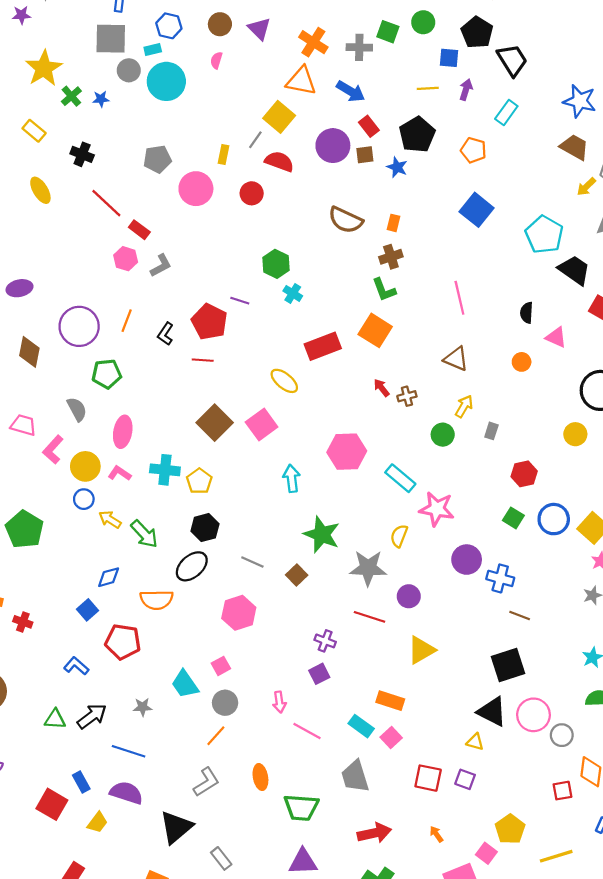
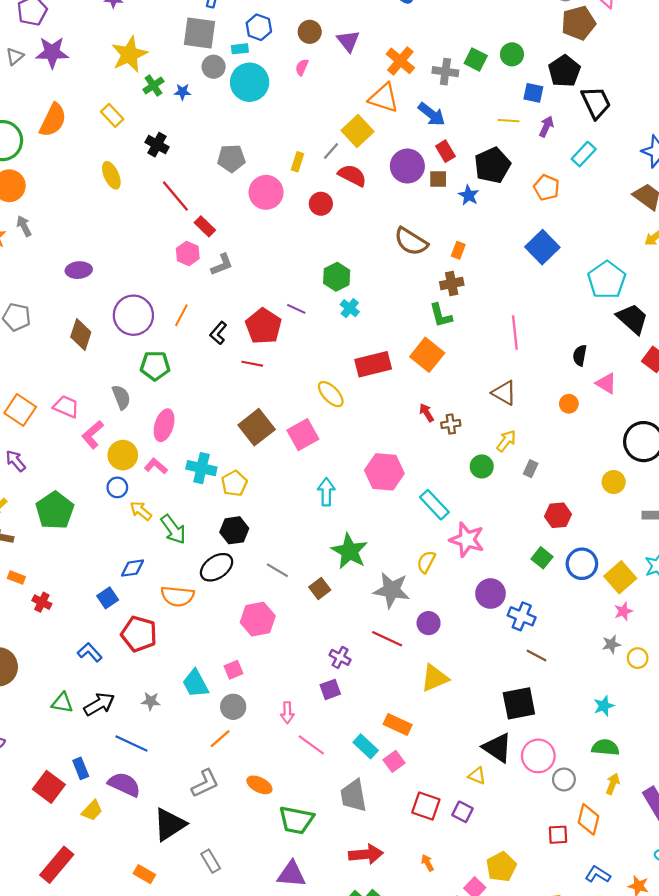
orange ellipse: (260, 777) -> (259, 785), turned -60

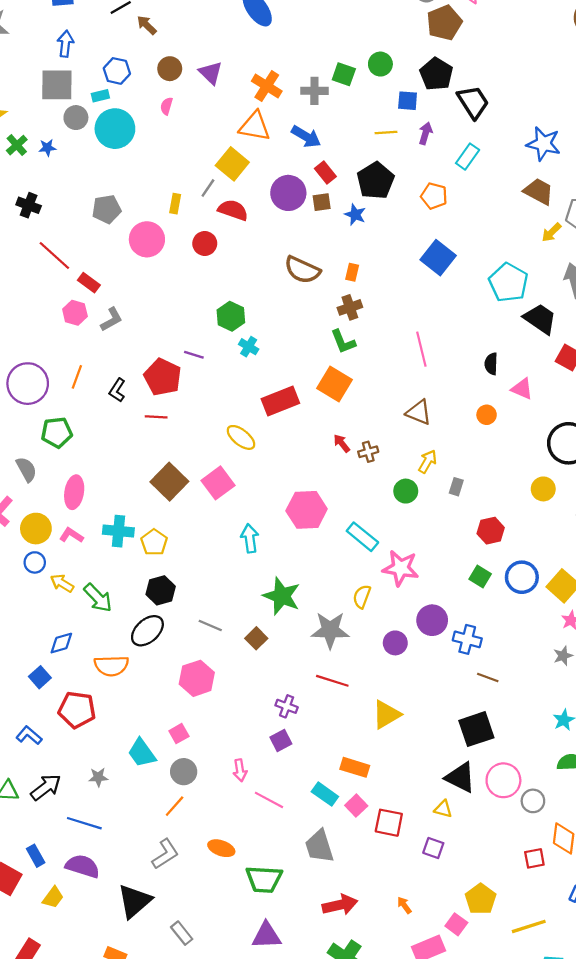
purple circle: (429, 623) -> (395, 643), moved
red square: (426, 806) -> (389, 823), moved

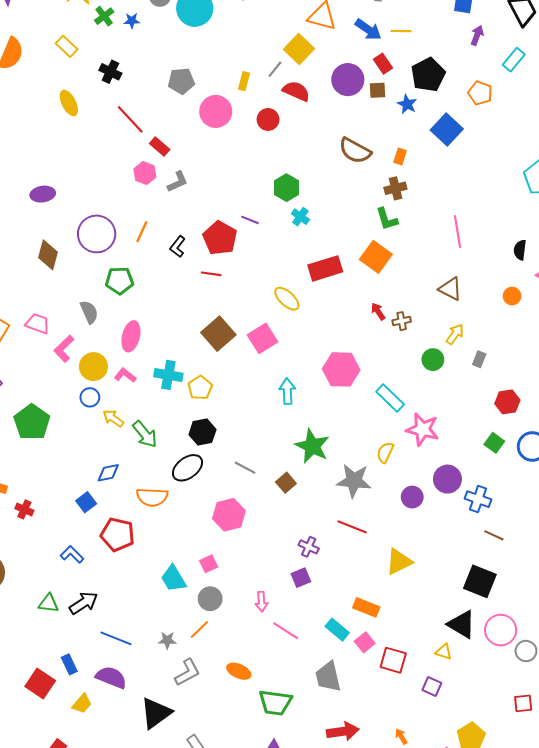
yellow line: (386, 132) -> (401, 31), moved
blue square: (438, 258) -> (447, 129), moved
black square: (476, 729) -> (480, 581), turned 36
gray star: (98, 777) -> (167, 640), moved

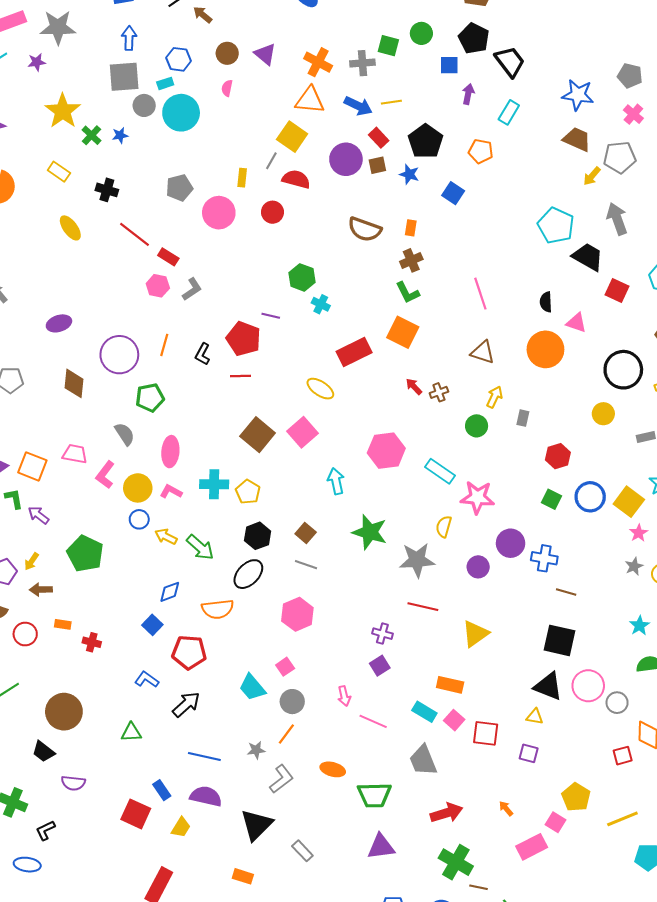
blue square: (447, 129) -> (453, 193), size x0.7
orange circle: (512, 296) -> (545, 349), size x2.0
brown square: (286, 483) -> (306, 533), moved
black arrow: (84, 603) -> (186, 704), moved

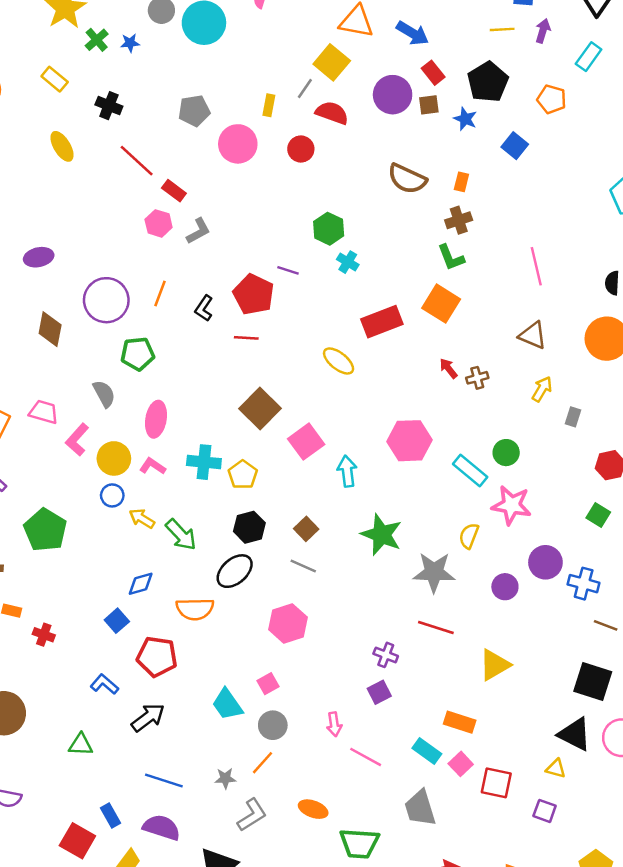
yellow line: (391, 102) -> (502, 29), moved
green circle: (477, 426) -> (506, 453), moved
pink square: (302, 432) -> (306, 442), moved

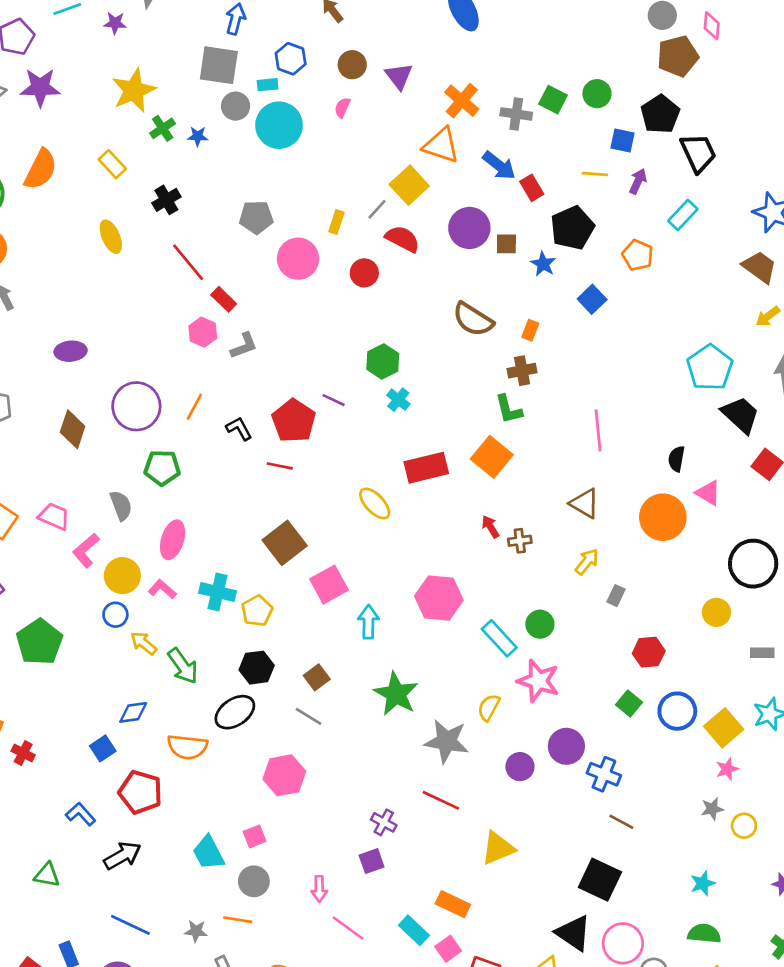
red rectangle: (433, 73) -> (532, 188), moved
black cross: (109, 106) -> (166, 200), turned 30
black L-shape: (204, 308) -> (239, 429), turned 110
orange line: (263, 763) -> (238, 920), turned 50

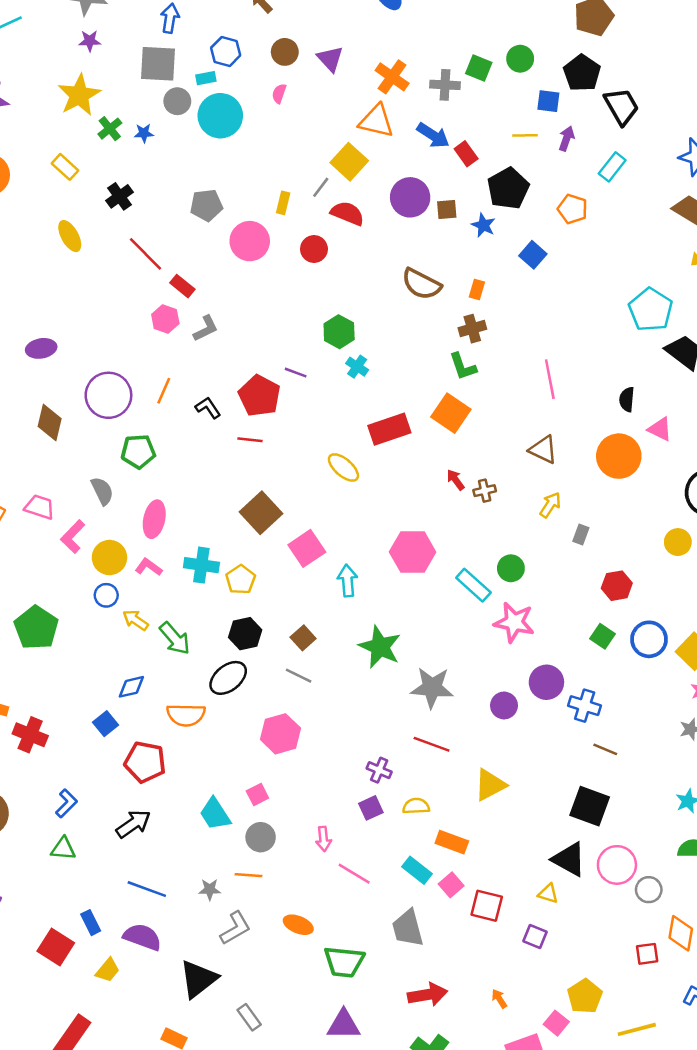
purple star: (115, 23) -> (90, 41), moved
yellow semicircle: (489, 707) -> (416, 806), moved, turned 64
red cross: (23, 753) -> (30, 735), size x1.5
blue L-shape: (81, 814) -> (66, 803), moved, turned 92

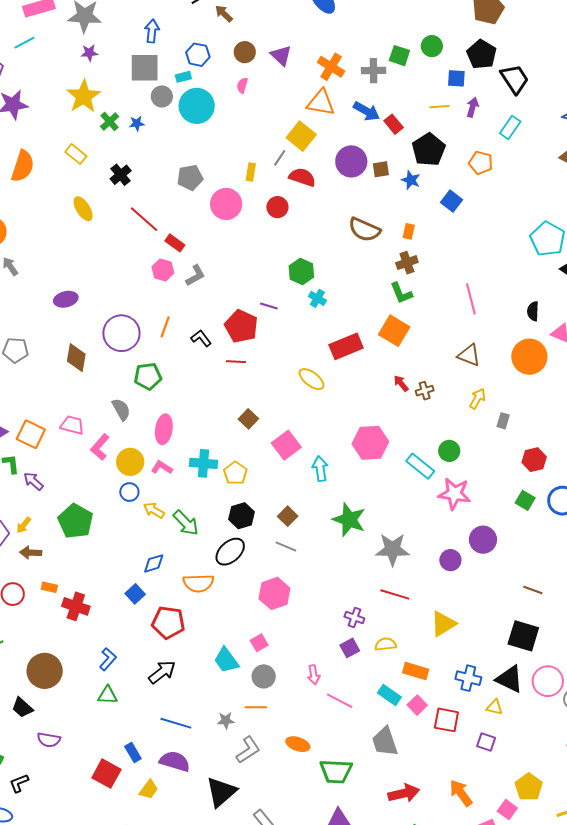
brown square: (261, 513) -> (248, 419), size x0.6
blue cross: (585, 706) -> (468, 678), moved
orange arrow: (499, 999) -> (461, 793), size x1.8

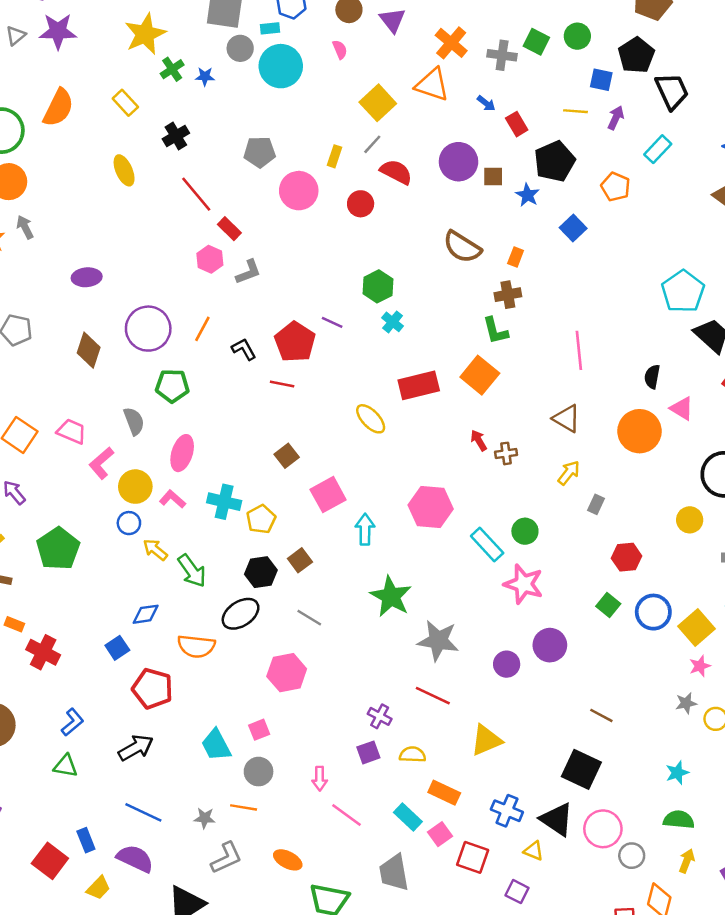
pink semicircle: (242, 85) -> (340, 50), turned 133
blue arrow: (367, 111) -> (486, 103), size x0.6
yellow square: (301, 136) -> (378, 103), moved
brown square: (288, 516) -> (300, 560), moved

